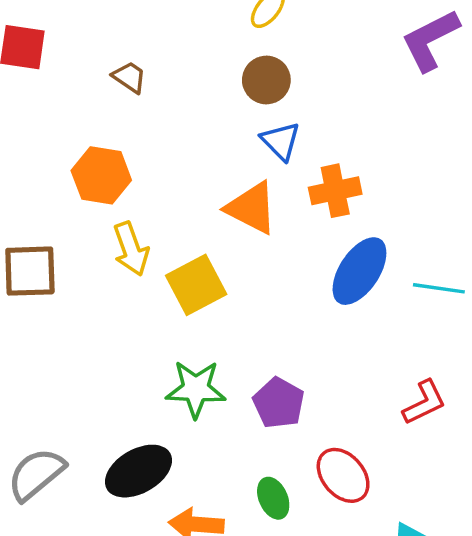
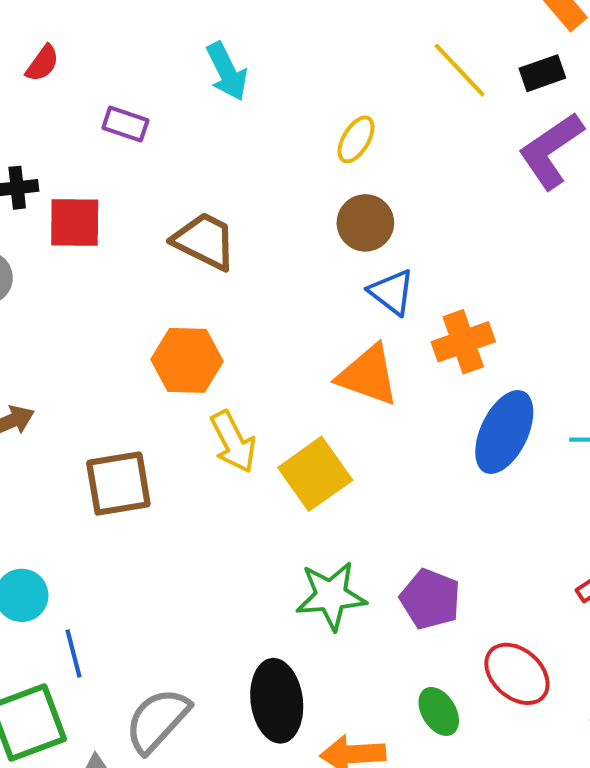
brown trapezoid: (129, 77) -> (205, 241), size x1.6
black ellipse: (138, 471) -> (277, 701), turned -60

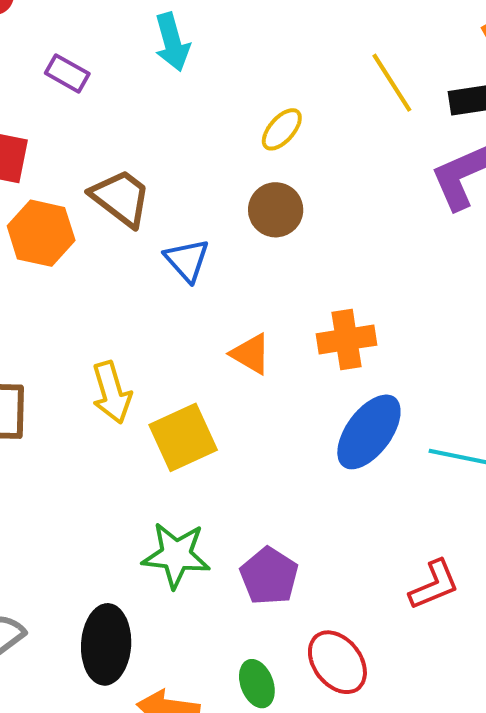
blue triangle: (392, 292) -> (187, 260), moved
orange hexagon: (187, 360) -> (41, 233), moved
orange triangle: (368, 375) -> (251, 354), size x0.7

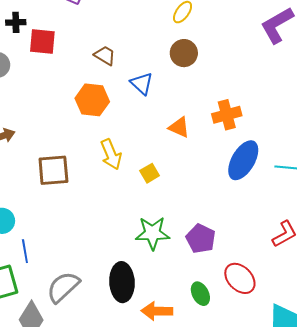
brown trapezoid: (121, 198) -> (105, 56), size x0.7
orange hexagon: (41, 233) -> (92, 100), moved
yellow square: (183, 437) -> (150, 173), size x0.6

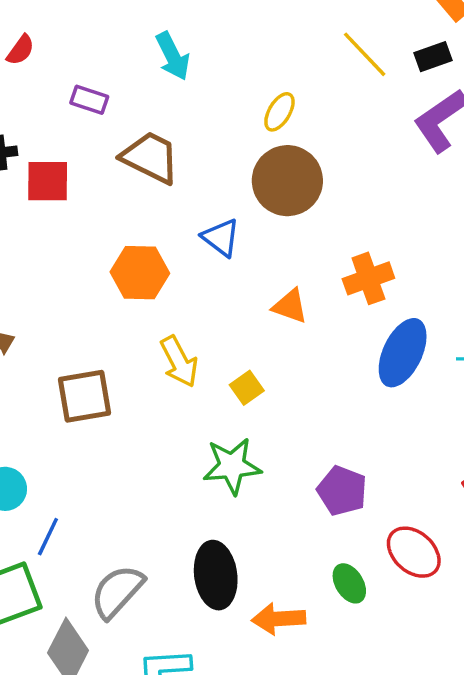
brown circle: (184, 53) -> (287, 181), size x1.5
brown trapezoid: (105, 56) -> (150, 157), moved, size x1.6
green star: (152, 233) -> (232, 466), moved
blue line: (25, 251) -> (48, 537), turned 40

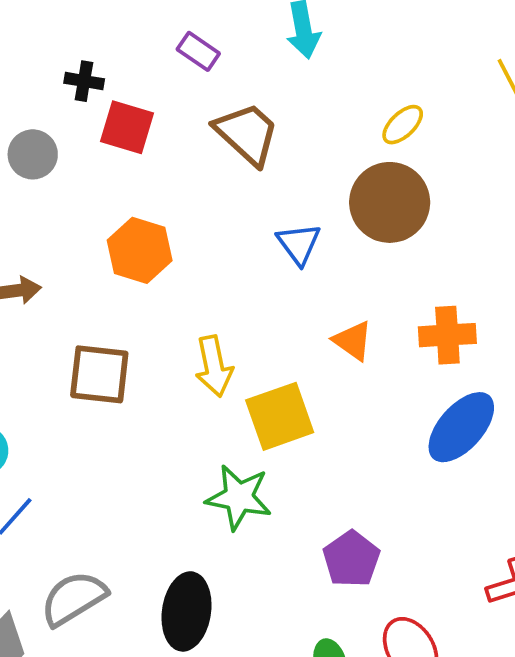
orange hexagon: (140, 273) -> (140, 250), moved
yellow square: (247, 388) -> (280, 416), size x1.8

